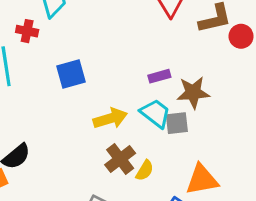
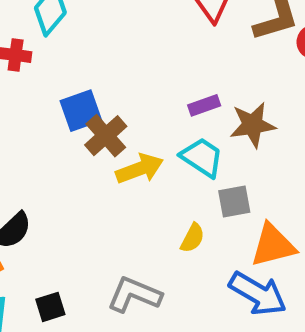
gray square: (177, 123) -> (234, 201), moved
brown cross: (120, 159) -> (106, 136), moved

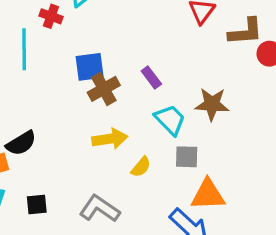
purple rectangle: (204, 105) -> (151, 77), moved, turned 60
yellow arrow: (140, 169) -> (110, 139), moved
yellow semicircle: (193, 238) -> (141, 167), moved

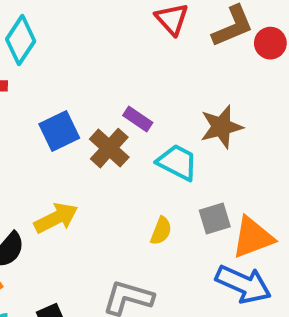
brown cross: (104, 89) -> (109, 148), moved
yellow arrow: (110, 139) -> (56, 218), moved
gray square: (187, 157) -> (215, 218), moved

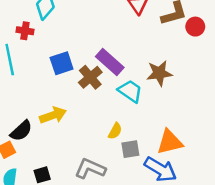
purple rectangle: (138, 119) -> (110, 62), size x1.6
gray square: (215, 218) -> (130, 149), moved

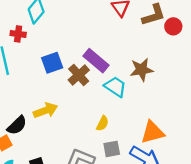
gray square: (130, 149) -> (112, 149), moved

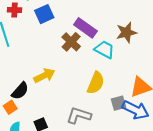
blue square: (52, 63) -> (44, 14), moved
yellow semicircle: (102, 123) -> (96, 83), size x1.6
gray square: (112, 149) -> (119, 103), moved

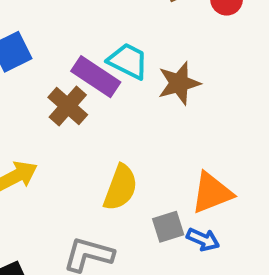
cyan trapezoid: (104, 50) -> (128, 61), moved
blue arrow: (136, 110) -> (203, 239), size x0.6

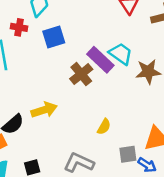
yellow semicircle: (120, 188) -> (104, 127), size x0.6

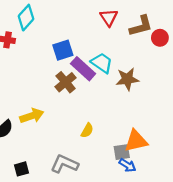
blue square: (54, 37) -> (63, 50), moved
gray square: (128, 154) -> (122, 152), moved

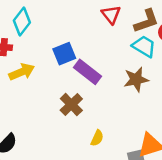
cyan trapezoid: (102, 63) -> (144, 46), moved
brown cross: (66, 82) -> (71, 104), moved
yellow arrow: (32, 116) -> (22, 72), moved

